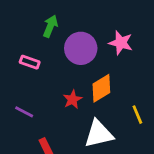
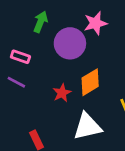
pink star: (121, 43) -> (95, 23), moved, turned -30
purple line: (24, 112) -> (16, 82), moved

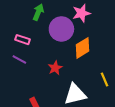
orange diamond: (90, 82) -> (82, 48), moved

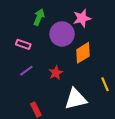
purple line: (19, 60) -> (26, 71), moved, turned -64

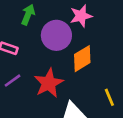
red star: (56, 73) -> (49, 83), size x1.6

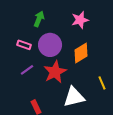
purple circle: (56, 35) -> (50, 45), moved

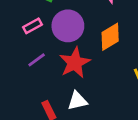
pink rectangle: (24, 45) -> (32, 26), turned -48
white triangle: (74, 97) -> (77, 101), moved, size x0.7

